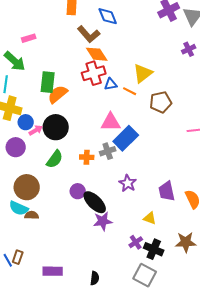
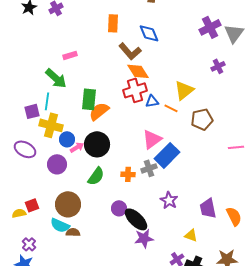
purple cross: (189, 49) -> (218, 66), moved
pink triangle: (111, 122) -> (152, 139), turned -35

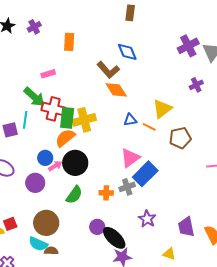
orange rectangle: (113, 23) -> (69, 42), moved
red cross: (135, 90) -> (53, 109), moved, turned 30
orange semicircle: (99, 111) -> (65, 138), moved
yellow cross: (51, 125) -> (84, 120), moved, turned -30

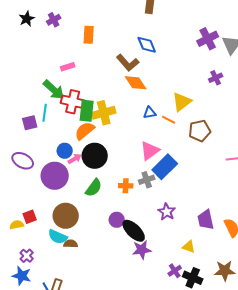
purple circle: (35, 183) -> (55, 176), size x1.4

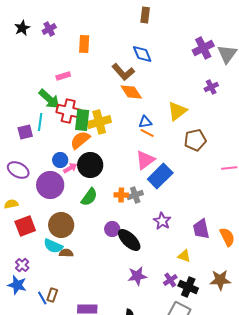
orange line: (169, 120) -> (147, 133), moved
gray cross: (147, 180) -> (135, 195), moved
red square: (30, 217) -> (25, 226), size x1.5
yellow semicircle: (17, 225) -> (11, 204), moved
purple star: (142, 250) -> (137, 276), moved

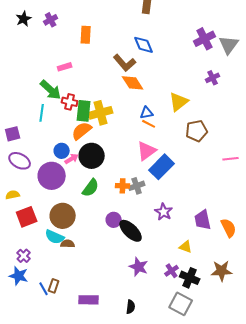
red cross: (68, 111) -> (70, 102), size x0.7
purple square: (25, 132) -> (13, 134), moved
purple star: (137, 276) -> (139, 267), turned 30

